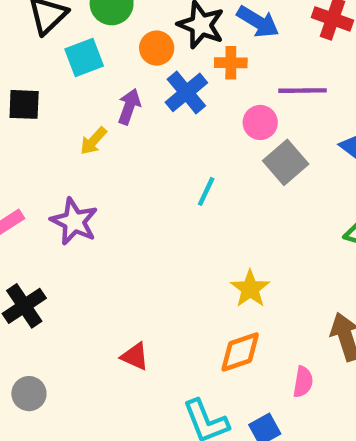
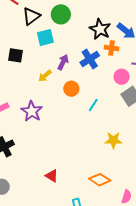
orange circle: (157, 48) -> (71, 89), moved
yellow star: (250, 289) -> (113, 140), moved, turned 30
orange diamond: (240, 352) -> (100, 180), turned 45

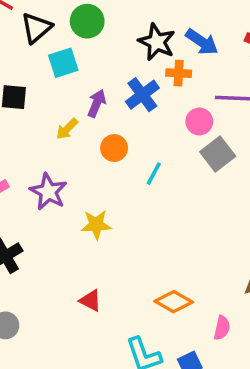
yellow star: (113, 140) -> (96, 225), moved

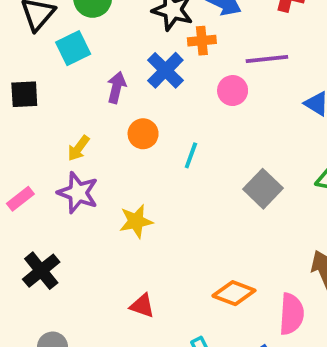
yellow arrow: (67, 129) -> (78, 148), moved
gray square: (218, 154) -> (263, 189), moved
pink semicircle: (222, 328) -> (291, 314), size x1.5

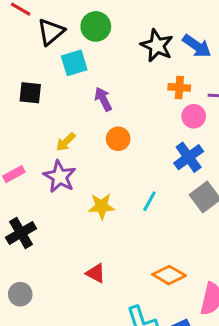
orange cross: (202, 41) -> (179, 87), moved
blue cross: (165, 70) -> (189, 157), moved
purple arrow: (116, 87) -> (103, 99), turned -50
cyan line: (191, 155) -> (149, 201), moved

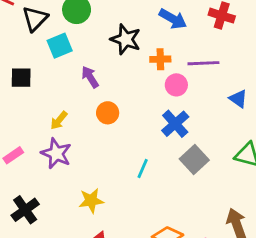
black star: (157, 46) -> (126, 39), moved
yellow star: (101, 206) -> (91, 201), moved

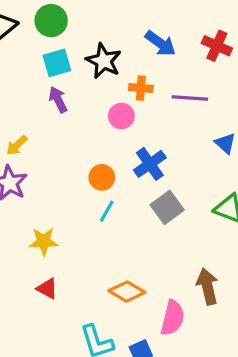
cyan square: (60, 46) -> (57, 63), moved
pink circle: (176, 85) -> (121, 116), moved
orange circle: (108, 113) -> (102, 177), moved

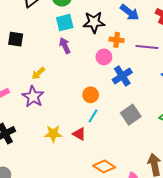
black star: (104, 61) -> (94, 22), turned -30
blue cross: (150, 164) -> (122, 76), moved
red triangle: (47, 288) -> (79, 134), moved

